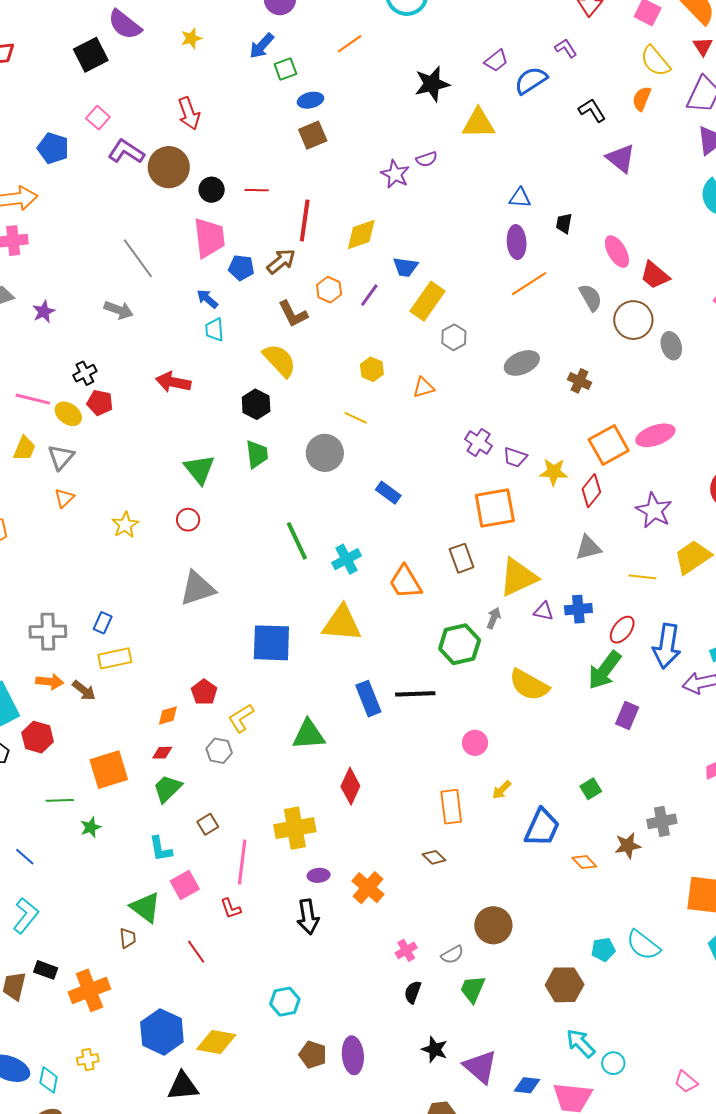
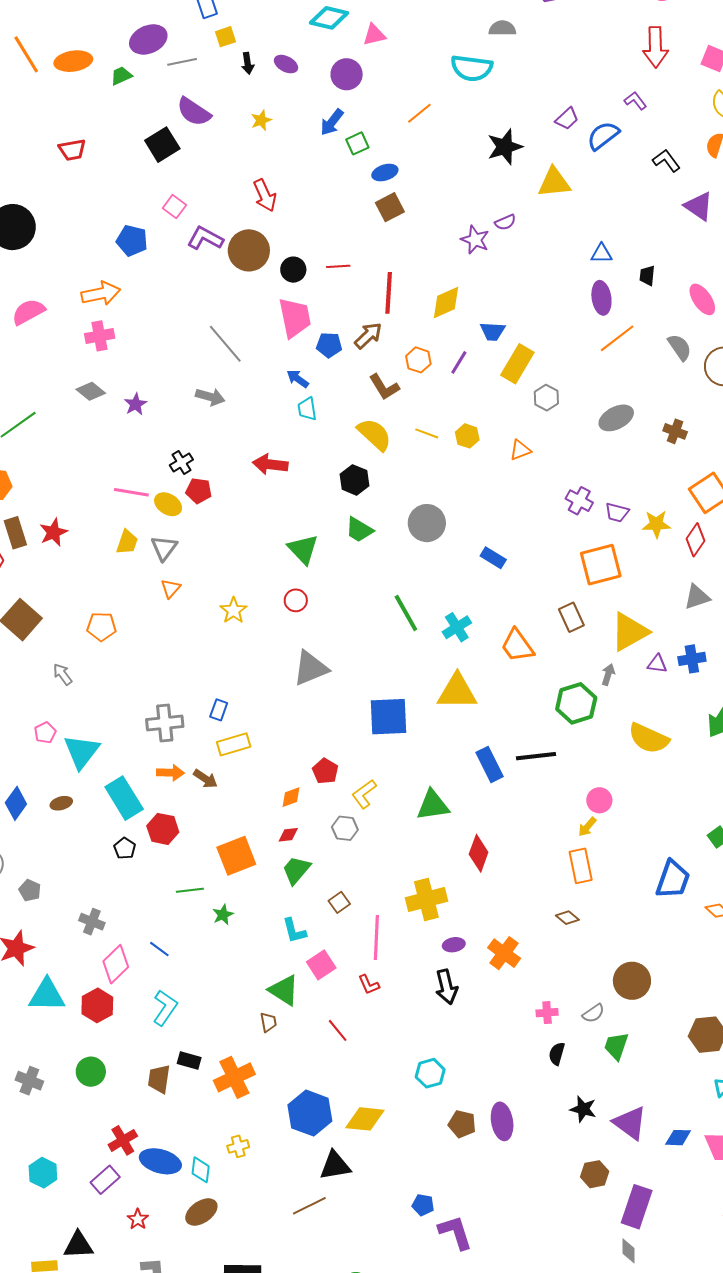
yellow line: (356, 418) -> (427, 433), moved
green trapezoid: (257, 454) -> (359, 530), turned 132
yellow arrow: (502, 790) -> (587, 827), moved
pink cross: (406, 950) -> (547, 1013), turned 30

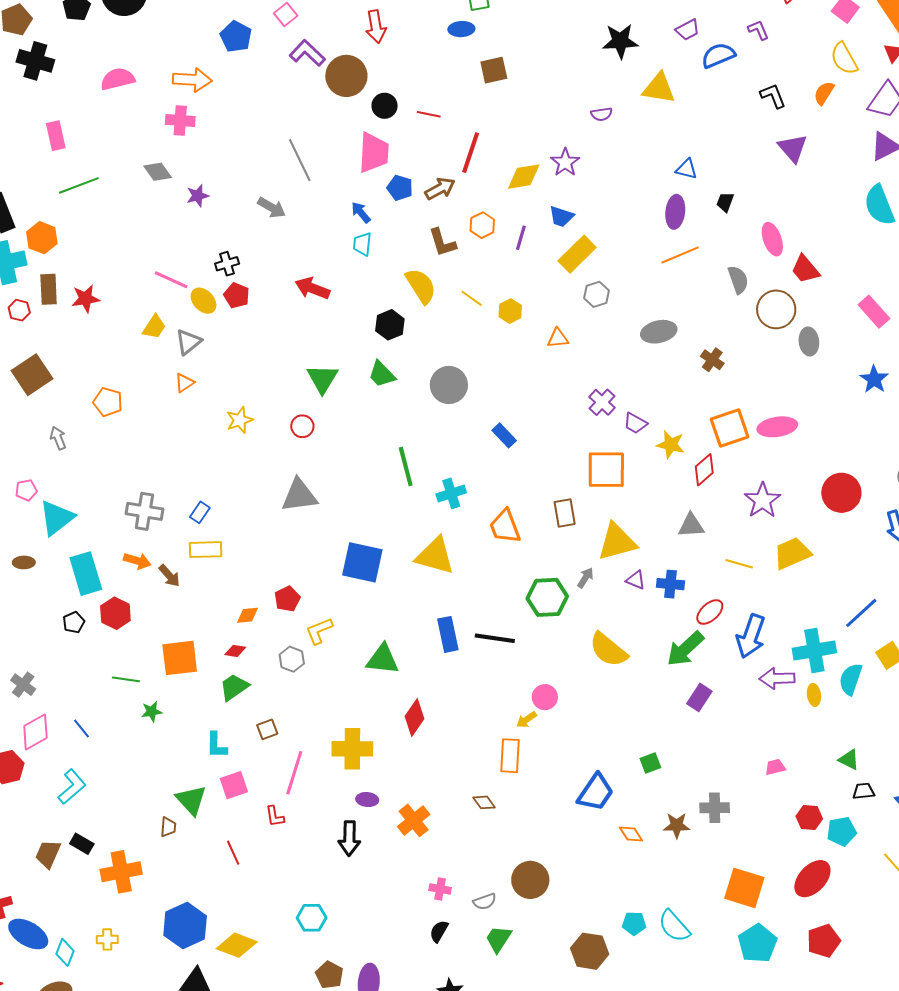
blue ellipse: (385, 173) -> (461, 29), moved
purple star: (475, 240) -> (565, 162), moved
purple line: (459, 362) -> (521, 238), turned -30

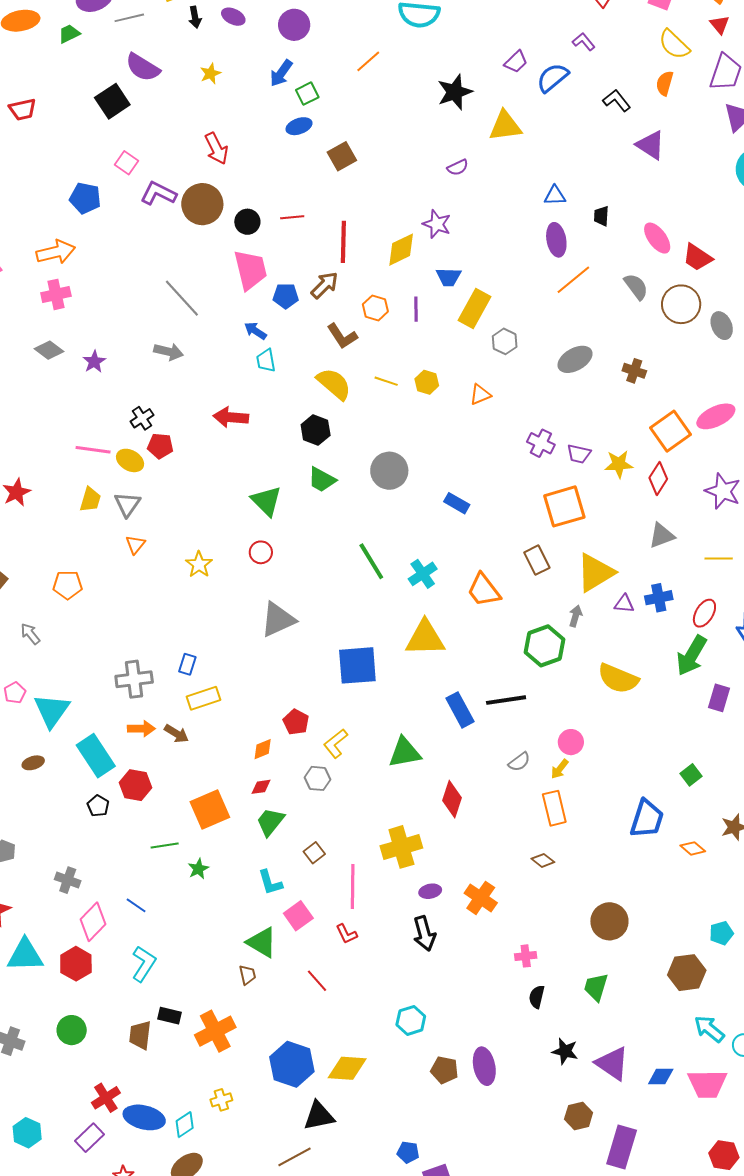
gray semicircle: (485, 902) -> (519, 762), moved
cyan diamond: (65, 952) -> (185, 1125), turned 52

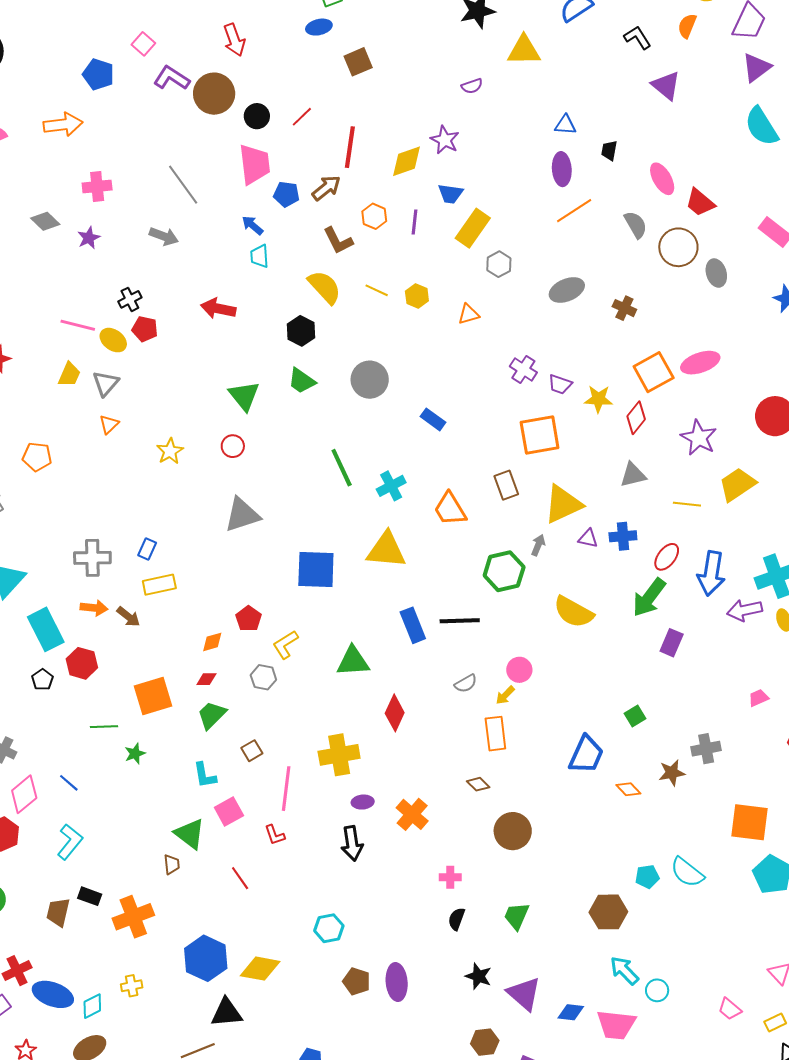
red line: (292, 217) -> (302, 117), turned -45
pink cross: (56, 294) -> (97, 187), moved
brown circle: (609, 921) -> (513, 831), moved

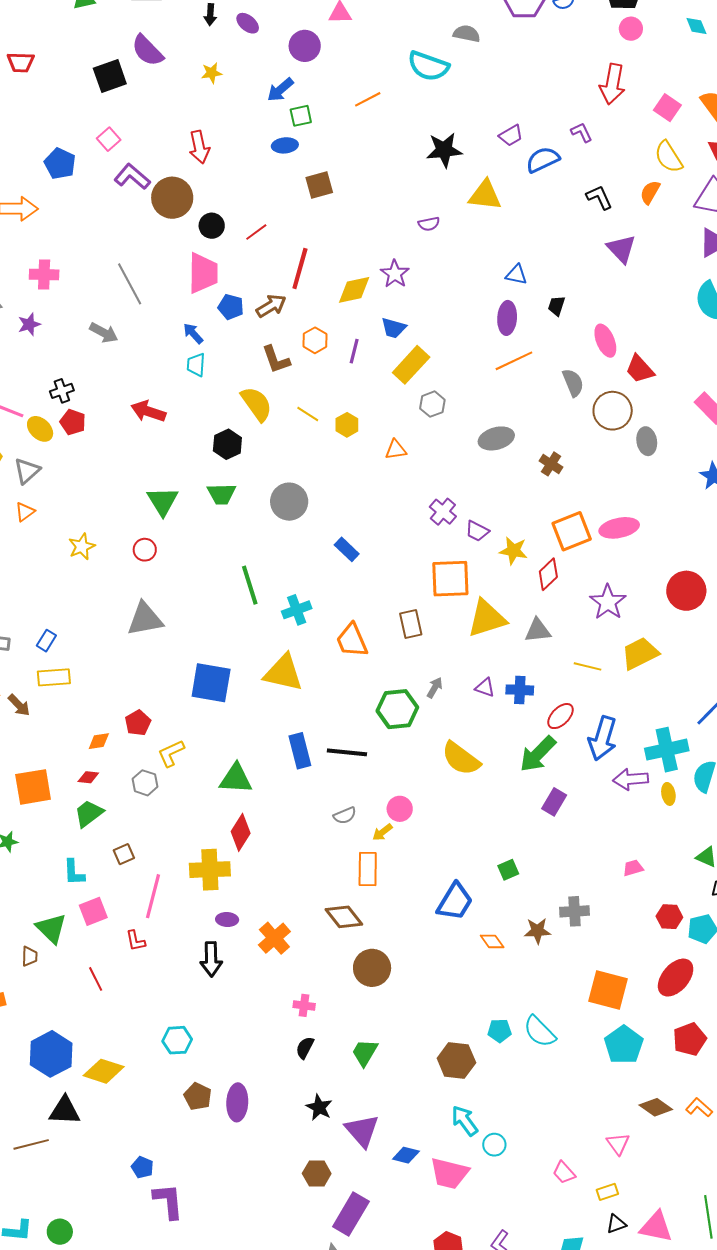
green trapezoid: (302, 381) -> (222, 494), turned -44
yellow triangle: (563, 504) -> (487, 618), moved
red diamond: (395, 713) -> (241, 832), moved
brown diamond: (478, 784) -> (344, 917), size x1.6

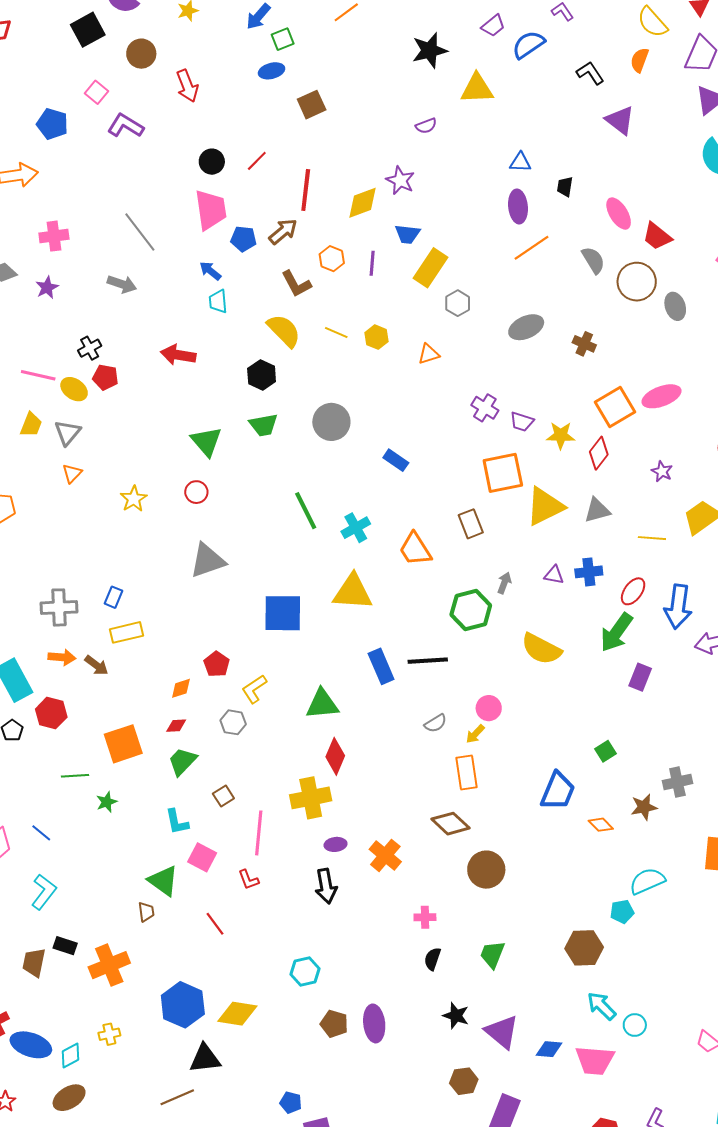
brown circle: (172, 198) -> (141, 54), moved, size x0.7
purple star: (608, 602) -> (662, 471), size x0.6
pink square: (93, 911) -> (202, 857), turned -32
cyan semicircle: (540, 1032) -> (647, 881), moved, turned 120

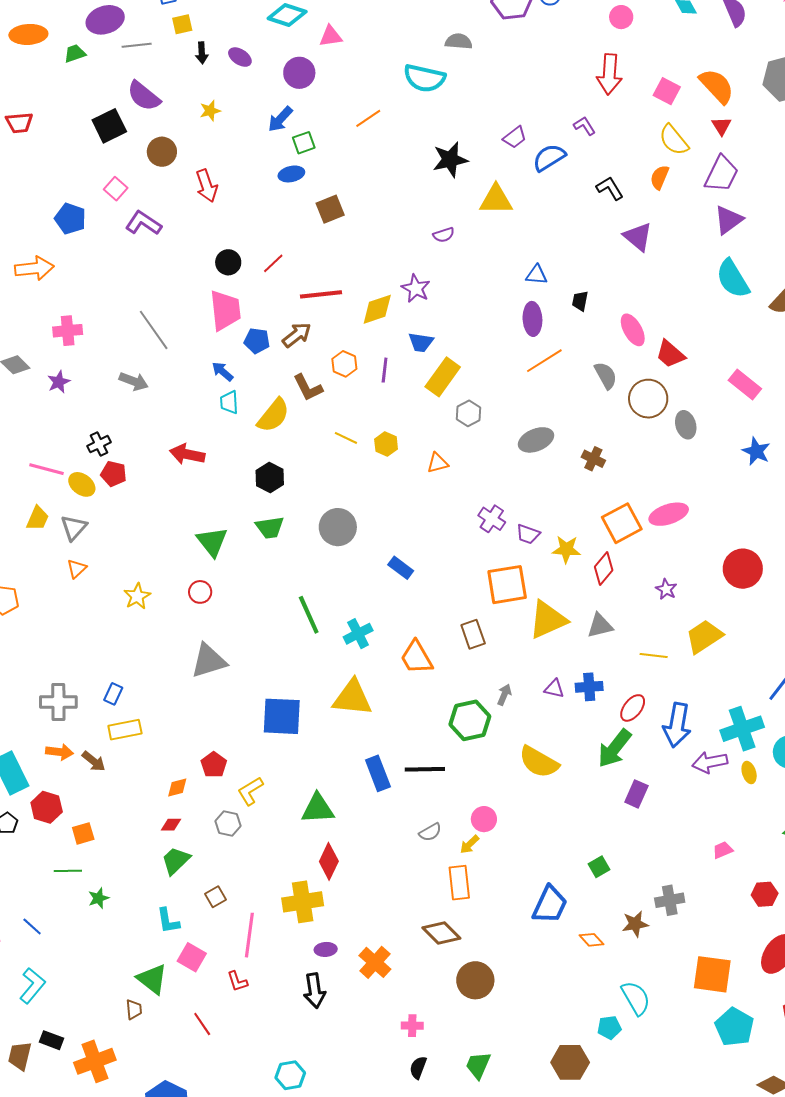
red line: (306, 190) -> (321, 294), turned 75
yellow semicircle: (284, 331) -> (273, 415), moved, turned 81
orange square: (123, 744) -> (83, 833), moved, size x0.6
cyan semicircle: (647, 881) -> (636, 998), turned 81

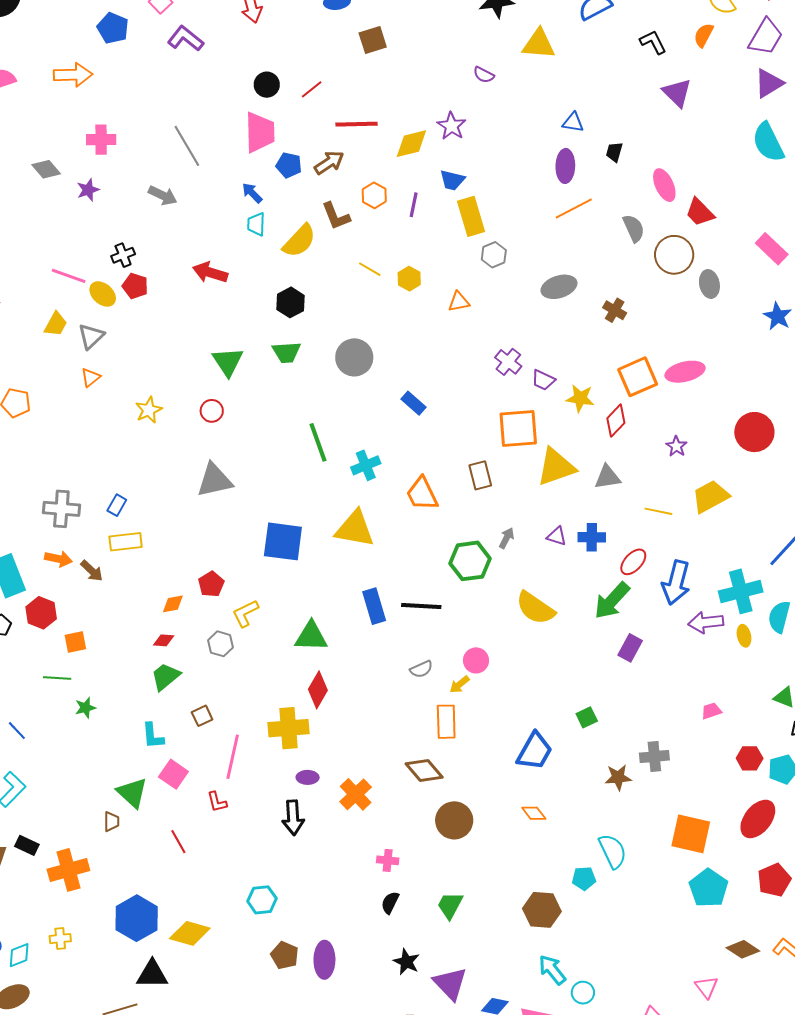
purple semicircle: (444, 235) -> (484, 75), turned 40
yellow rectangle: (443, 377) -> (471, 216), turned -57
orange diamond: (591, 940) -> (534, 813), moved

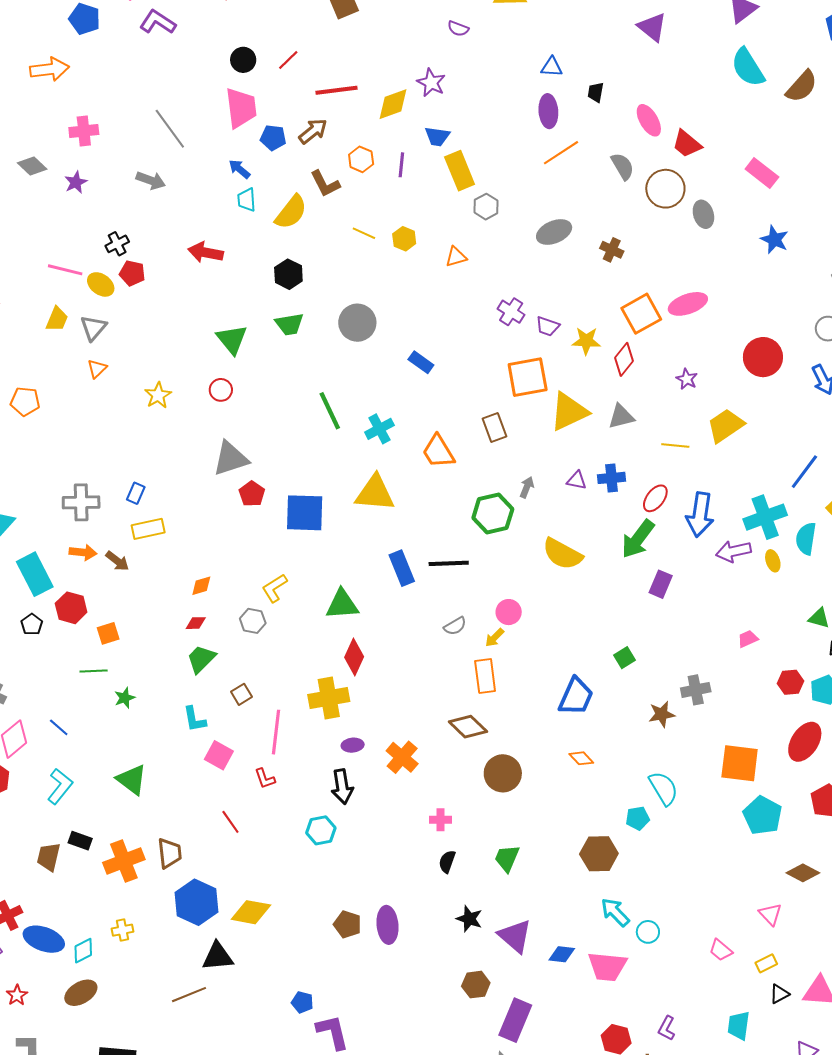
red pentagon: (211, 584) -> (252, 494), moved
green triangle: (132, 793) -> (132, 780), moved
brown trapezoid: (111, 821) -> (170, 853), moved, size x1.5
cyan hexagon: (262, 900) -> (321, 830), moved

